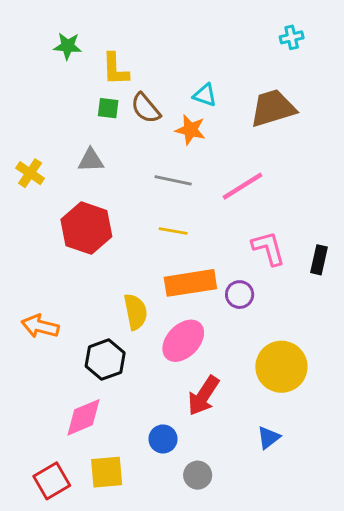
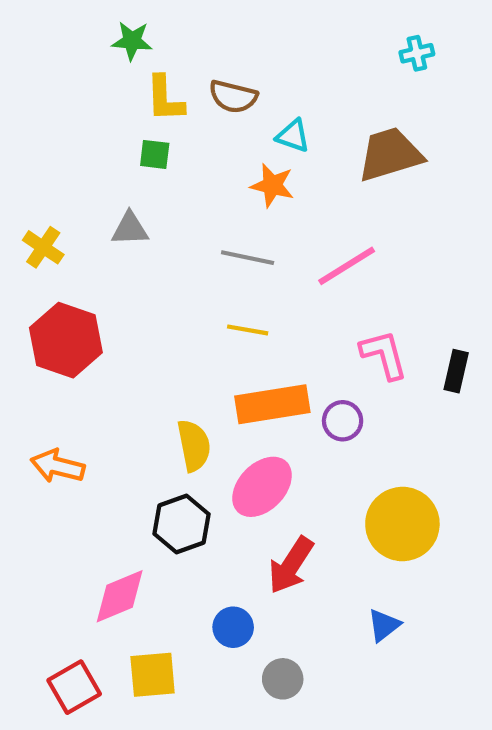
green star: (68, 46) -> (132, 41), moved
brown semicircle: (146, 108) -> (233, 97), moved, turned -36
red hexagon: (86, 228) -> (66, 340), moved
black hexagon: (105, 360) -> (181, 524), moved

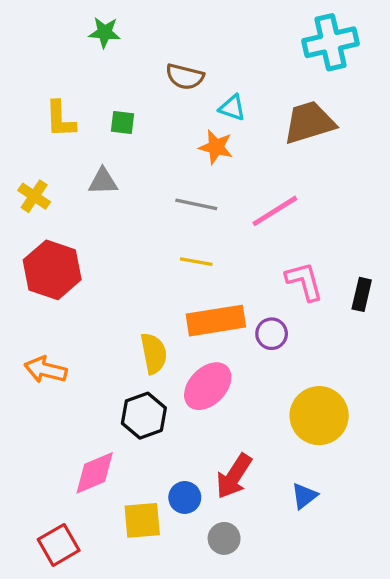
cyan cross: (417, 53) -> (331, 42), size x2.0
yellow L-shape: (165, 99) -> (60, 119), moved
red arrow: (291, 565) -> (234, 476), moved
yellow square: (153, 675) -> (142, 520), moved

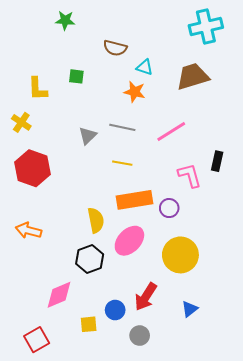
yellow L-shape: (60, 119) -> (38, 89), moved
gray triangle: (103, 181) -> (88, 136), moved, turned -42
black rectangle: (362, 294) -> (217, 161), moved
yellow circle: (319, 416) -> (180, 255), moved
yellow square: (142, 520) -> (89, 324), size x0.7

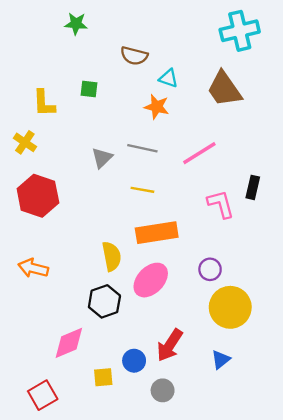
brown trapezoid: (193, 76) -> (224, 89), turned -108
purple circle: (169, 208) -> (210, 269), moved
yellow circle: (180, 255) -> (230, 307), moved

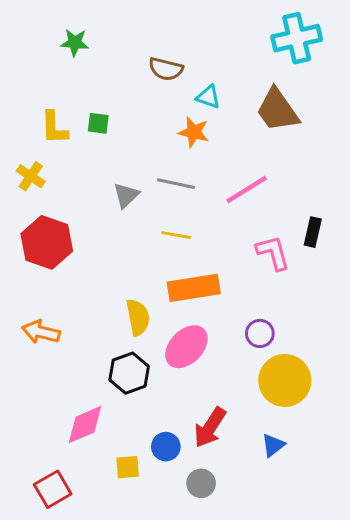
green star: (76, 24) -> (75, 43), moved
green square: (89, 89) -> (98, 123), moved

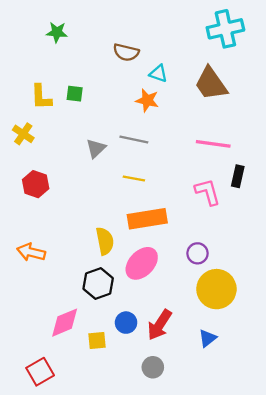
pink line: (247, 189) -> (213, 144), moved, turned 40
red hexagon: (47, 242) -> (36, 184), size x0.7
blue circle: (166, 447) -> (126, 323), moved
yellow square: (128, 467) -> (97, 340), moved

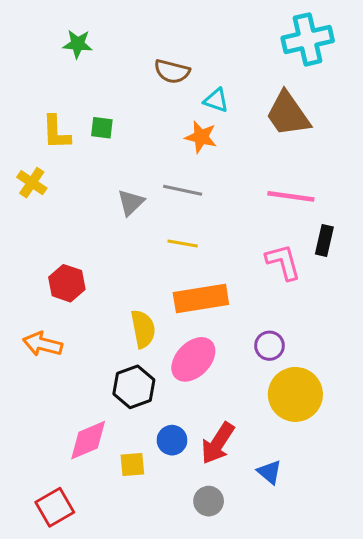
red hexagon: (36, 184) -> (67, 283), moved
blue triangle: (208, 338) -> (270, 472), moved, turned -42

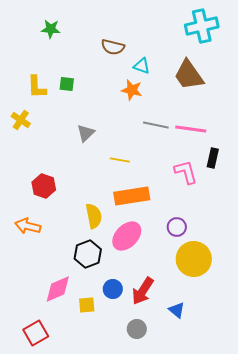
gray line: (183, 190) -> (156, 125), moved

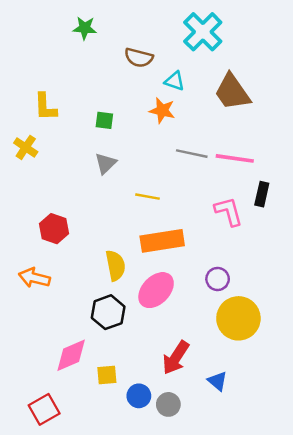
cyan cross: (202, 26) -> (203, 32), moved, turned -32
green star: (51, 29) -> (85, 28), moved
green square: (67, 84) -> (104, 120), moved
blue circle: (113, 289) -> (139, 396), moved

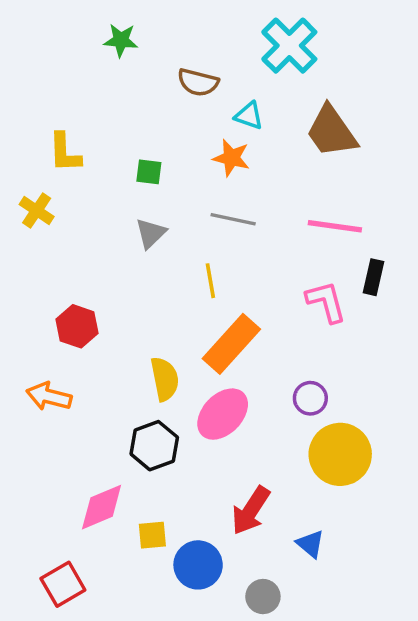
gray line: (192, 154) -> (233, 219), moved
yellow line: (147, 197) -> (210, 281), turned 70
orange rectangle: (162, 241) -> (231, 344), turned -39
blue circle: (139, 396) -> (198, 565), size x1.4
gray circle: (168, 404) -> (263, 597), moved

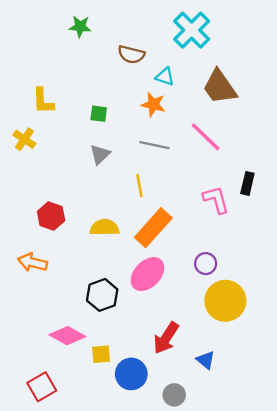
pink line: (335, 226) -> (206, 137), moved, turned 36
yellow semicircle: (165, 379) -> (105, 228), moved, turned -80
pink diamond: (102, 507) -> (67, 336), turned 52

